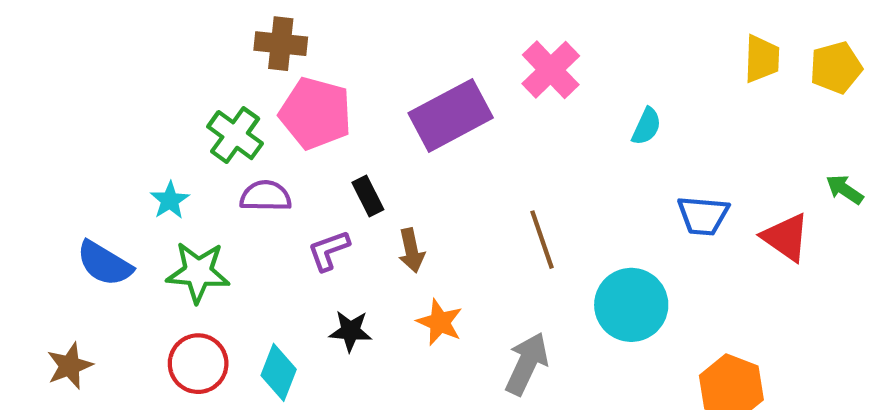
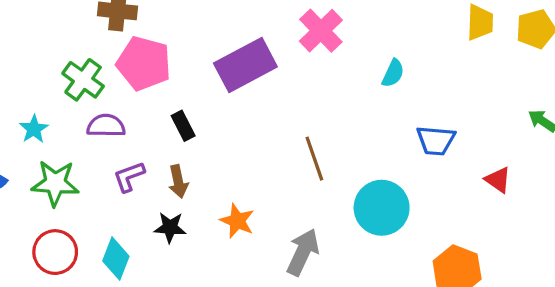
red triangle: (786, 237) -> (498, 180), moved, size x0.7
purple L-shape: (329, 250) -> (129, 177), moved
brown arrow: (411, 250) -> (178, 182), moved

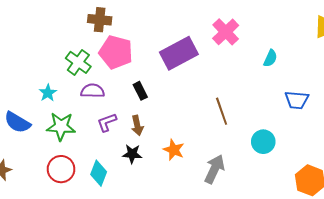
cyan circle: (382, 208) -> (263, 142), size x0.7

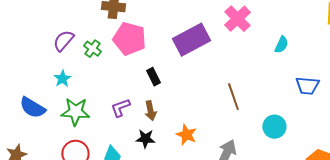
green cross: (78, 62) -> (92, 49), size x0.7
purple semicircle: (93, 91) -> (63, 41), moved, turned -50

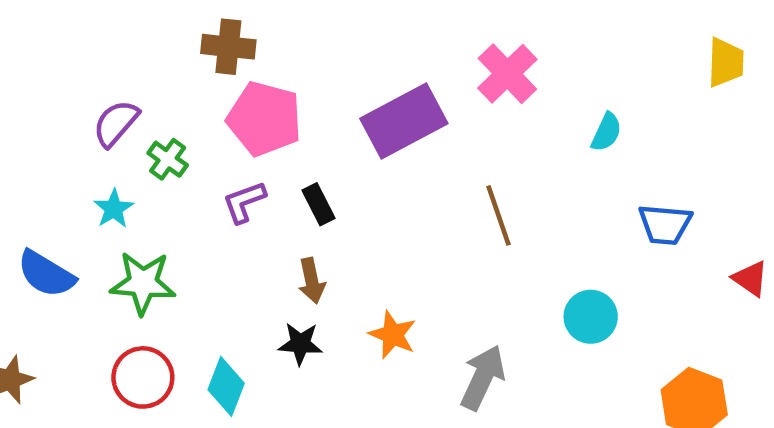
green cross: (92, 49) -> (168, 159), moved
brown line: (233, 97) -> (498, 215), moved
purple L-shape: (120, 108) -> (244, 202), moved

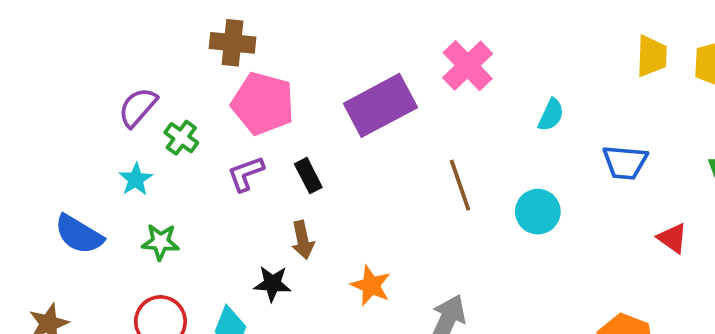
blue trapezoid: (665, 224) -> (625, 162), moved
green star: (143, 283) -> (160, 242), size x0.7
cyan circle: (591, 317) -> (538, 212), moved
black star: (300, 344) -> (272, 284), moved

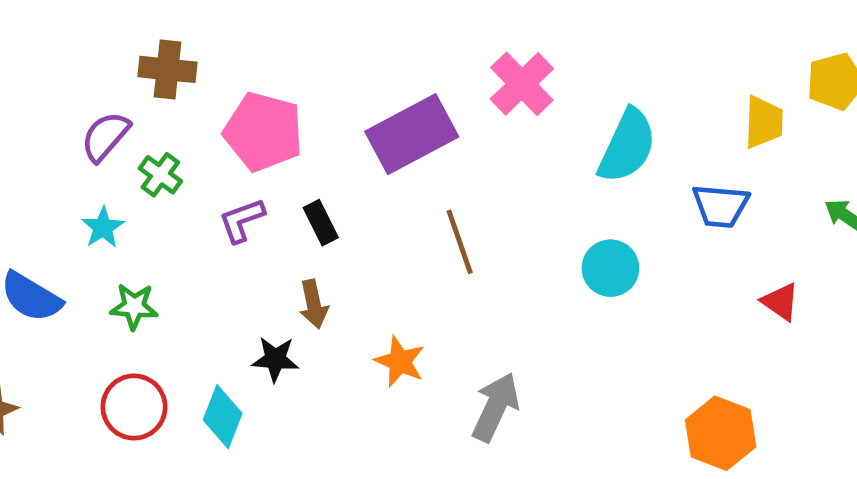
brown cross: (233, 43) -> (168, 69), moved
yellow trapezoid: (652, 56) -> (764, 122), moved
cyan semicircle: (551, 115) -> (627, 146), size x1.8
brown line: (460, 185) -> (460, 242), moved

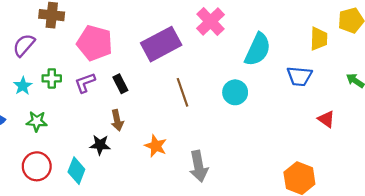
green cross: (160, 175) -> (52, 78), moved, turned -36
cyan circle: (610, 268) -> (235, 92), moved
gray arrow: (496, 407) -> (199, 166), turned 144

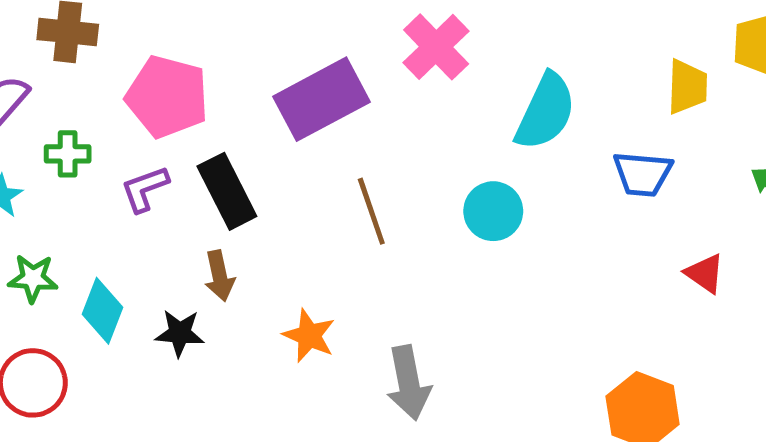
green cross: (52, 78) -> (68, 154), moved
black rectangle: (120, 84) -> (227, 191), size x1.6
cyan diamond: (76, 171) -> (103, 311), moved

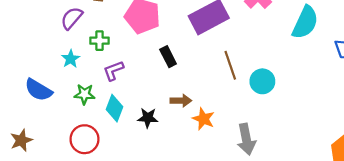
purple L-shape: (145, 189) -> (113, 71), moved
black rectangle: (227, 191) -> (168, 57), size x0.7
cyan circle: (493, 211) -> (262, 81), moved
brown arrow: (219, 276) -> (181, 101), moved, turned -78

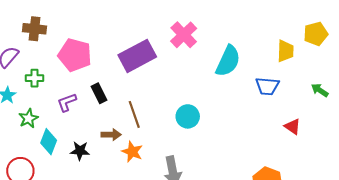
brown line: (230, 65) -> (134, 114), moved
purple L-shape: (113, 71) -> (67, 102), moved
green star: (85, 94) -> (28, 118), moved, turned -30

